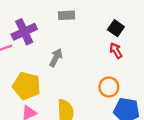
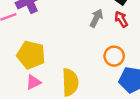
gray arrow: (56, 58) -> (96, 18), moved

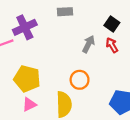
orange circle: (114, 56) -> (80, 80), moved

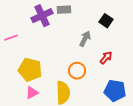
purple cross: (25, 27) -> (42, 16), moved
red arrow: (112, 45) -> (106, 58), moved, turned 72

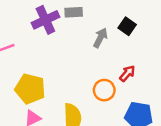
gray arrow: (85, 39) -> (100, 38), moved
orange circle: (77, 71) -> (104, 90), moved

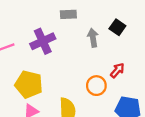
purple cross: (45, 20) -> (43, 41), moved
gray arrow: (100, 38) -> (93, 38), turned -36

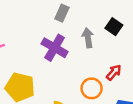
gray rectangle: (68, 14) -> (62, 13), turned -63
purple cross: (43, 41) -> (55, 48), moved, turned -35

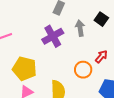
purple cross: (55, 48) -> (53, 36), turned 30

